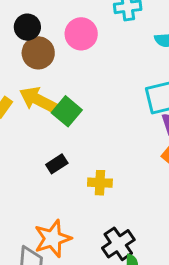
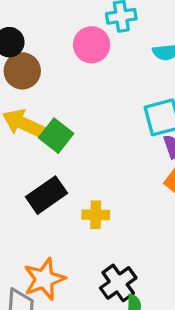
pink circle: (81, 34) -> (92, 45), moved
black rectangle: (57, 164) -> (47, 195), size x1.6

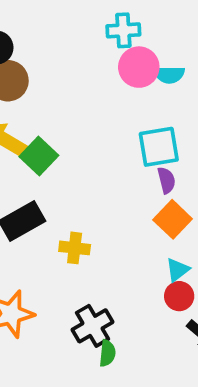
pink circle: (92, 45) -> (139, 67), moved

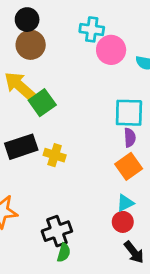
cyan cross: (123, 30) -> (92, 29), moved
pink circle: (139, 67) -> (111, 50), moved
yellow cross: (75, 248) -> (55, 155), moved

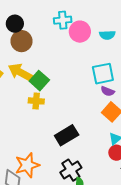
purple semicircle: (130, 138) -> (108, 91), turned 128
black rectangle: (21, 147) -> (67, 135), moved
yellow cross: (55, 155) -> (36, 101), moved

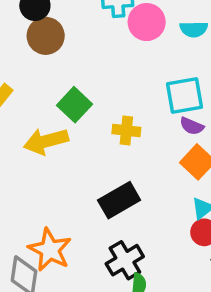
yellow arrow: (20, 72) -> (46, 141), moved, turned -45
yellow cross: (36, 101) -> (126, 131), moved
orange star: (27, 165) -> (50, 250), turned -30

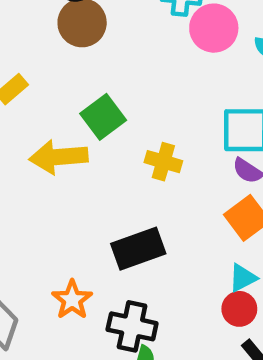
orange star: (50, 250) -> (72, 300), moved, size x0.7
black cross: (125, 260) -> (132, 326), turned 33

